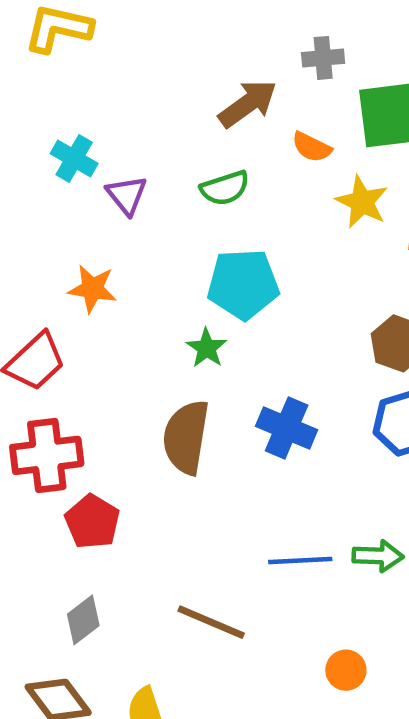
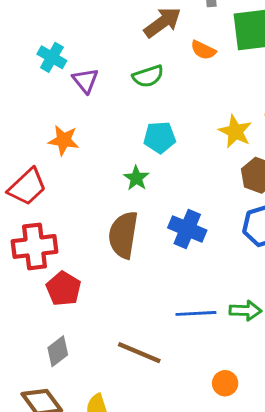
yellow star: (362, 202) -> (235, 132), moved
cyan pentagon: (243, 284) -> (160, 137), size x0.7

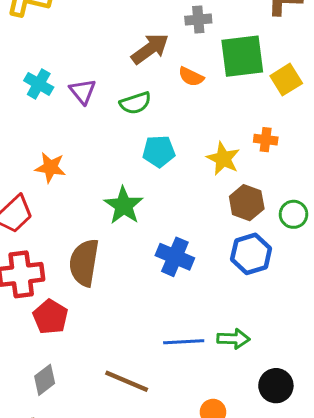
purple triangle: (85, 81) -> (83, 91), moved
cyan pentagon: (160, 137) -> (159, 151), moved
green star: (136, 178) -> (124, 206), size x1.5
brown semicircle: (123, 235) -> (84, 263), moved

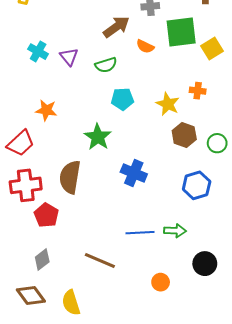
blue hexagon: (251, 254) -> (197, 185), moved

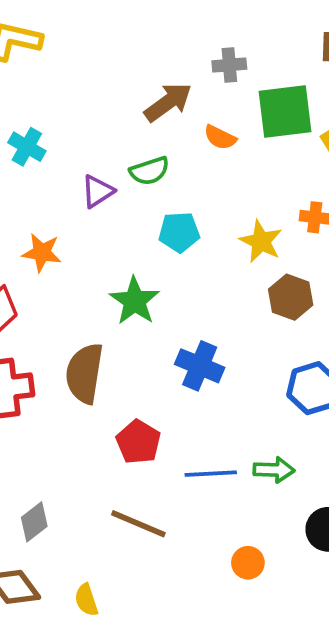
purple triangle: (69, 57) -> (97, 191), moved, turned 36
red pentagon: (46, 215) -> (138, 442), moved
yellow semicircle: (71, 303) -> (86, 600), size x0.7

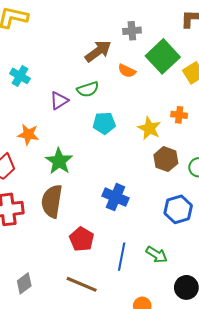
green square: (285, 111) -> (163, 56), turned -36
green star: (135, 301) -> (59, 161), moved
green arrow: (274, 470) -> (157, 255), turned 30
blue line: (211, 474) -> (122, 257), turned -76

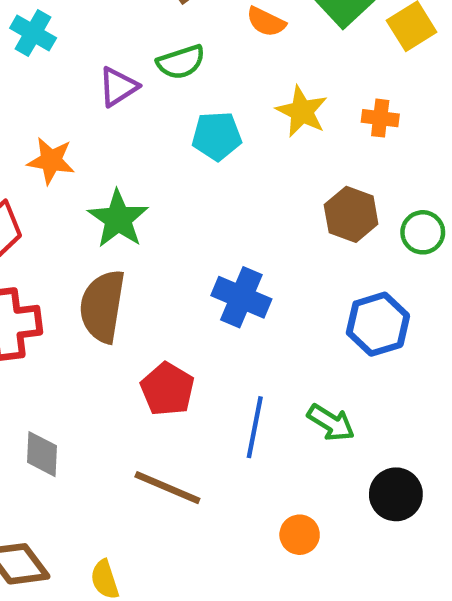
yellow star: (149, 128) -> (302, 111), moved
gray diamond: (24, 283) -> (42, 454), moved, turned -50

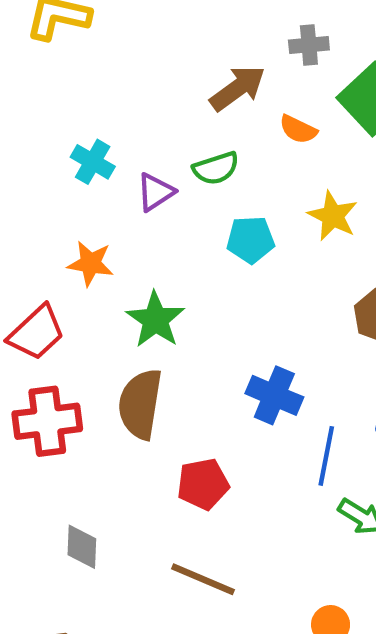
cyan cross: (33, 33) -> (93, 162), moved
red pentagon: (167, 389) -> (203, 484), turned 30
blue line: (255, 427) -> (326, 456), moved

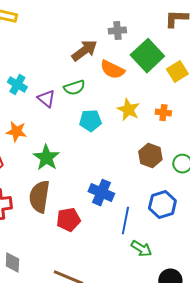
orange semicircle: (298, 129) -> (112, 70), size x1.4
purple triangle: (155, 192) -> (46, 99), turned -48
red pentagon: (203, 484) -> (68, 220), moved

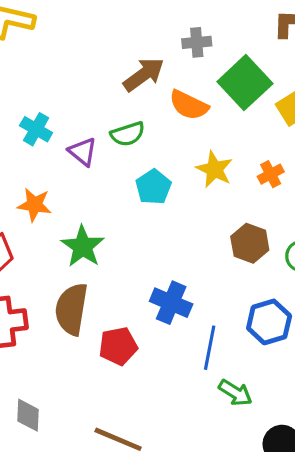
orange cross: (163, 113) -> (271, 174), turned -35
cyan pentagon: (90, 121) -> (153, 187), turned -30

